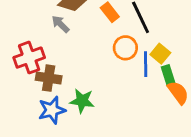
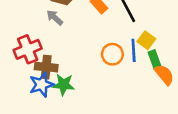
orange circle: (125, 48) -> (112, 54), moved
green star: (82, 101) -> (64, 85), moved
blue star: (52, 110) -> (42, 85), moved

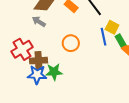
orange circle: (112, 54) -> (71, 43), moved
blue star: (42, 85) -> (37, 75), turned 30

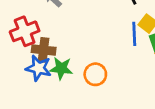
orange circle: (71, 43) -> (95, 74), moved

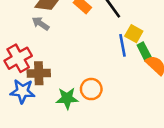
blue star: (38, 68) -> (22, 91), moved
green star: (61, 68) -> (67, 98), moved

